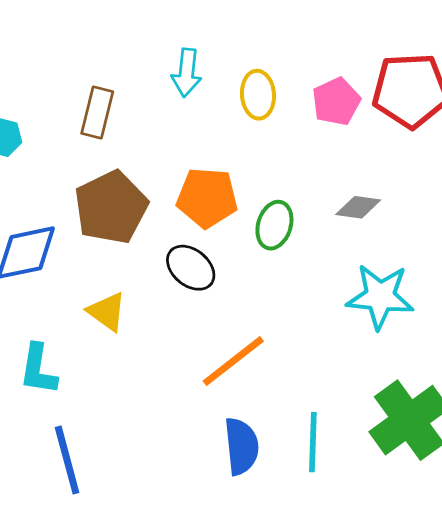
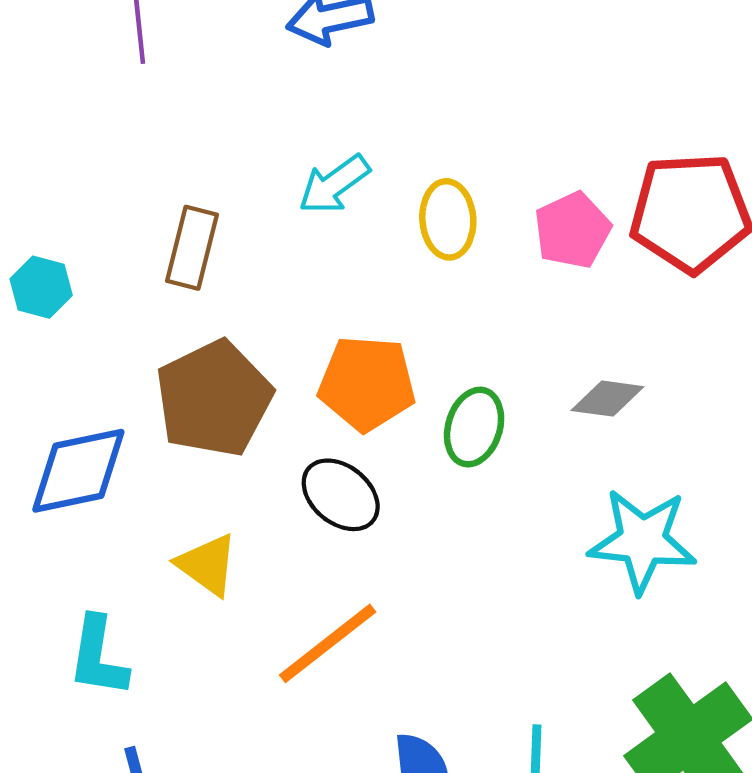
cyan arrow: (187, 73) -> (334, 184), turned 48
orange line: (233, 361) -> (328, 643), moved

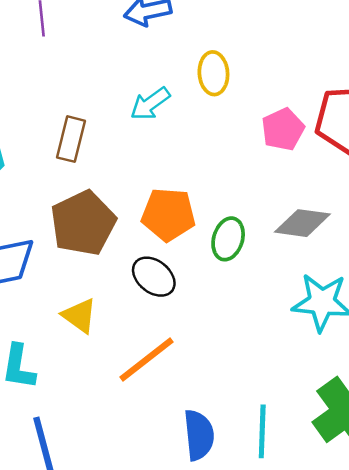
yellow ellipse: (448, 219) -> (213, 73), moved
gray diamond: (607, 399) -> (302, 223), size x1.4

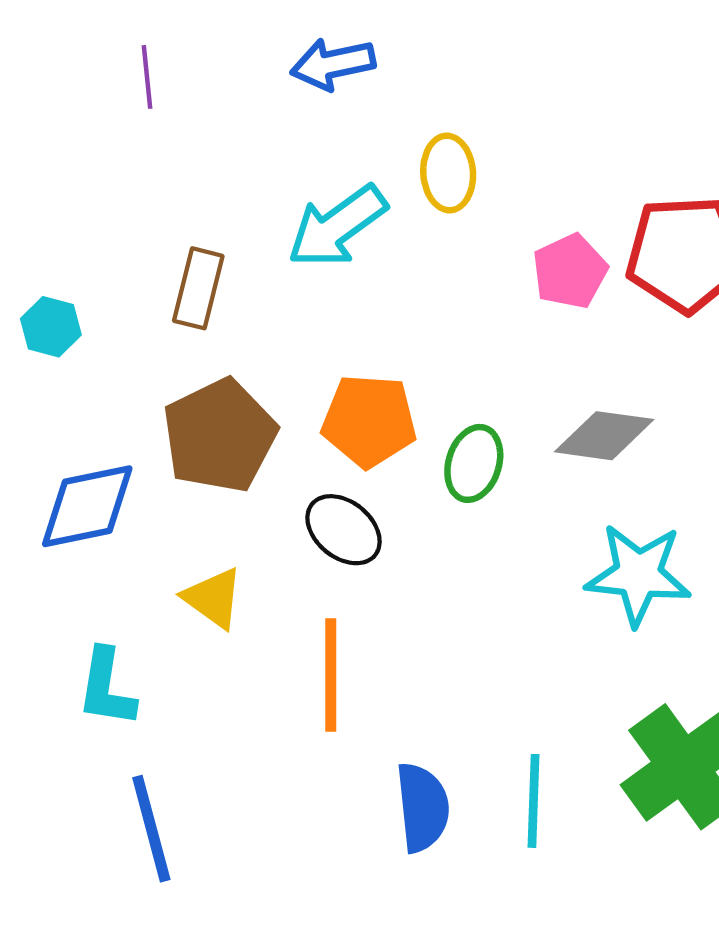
cyan arrow: (150, 104) -> (337, 226), size x1.4
orange line: (146, 359) -> (331, 675), turned -52

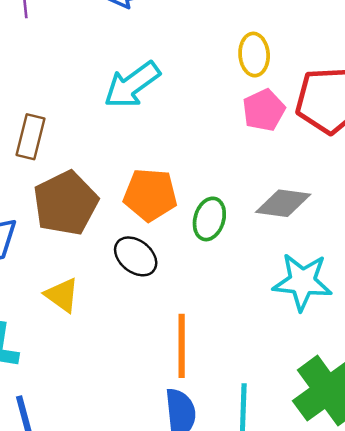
yellow ellipse: (448, 173) -> (254, 55), moved
brown rectangle: (198, 288) -> (31, 137), moved
orange line: (331, 675) -> (182, 346), moved

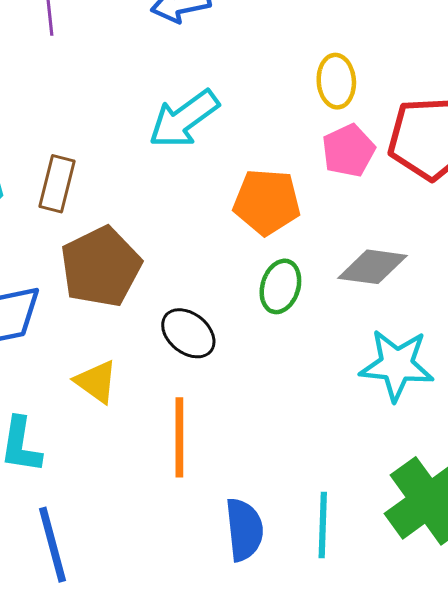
orange pentagon: (150, 195) -> (267, 202), moved
orange line: (182, 346) -> (179, 437), moved

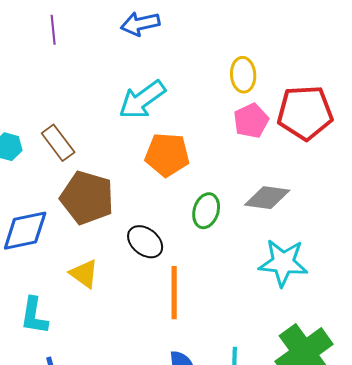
brown rectangle: (57, 184) -> (58, 143), turned -51
orange pentagon: (267, 202) -> (167, 155), moved
brown pentagon: (101, 267) -> (87, 198), turned -30
orange line: (179, 437) -> (174, 293), moved

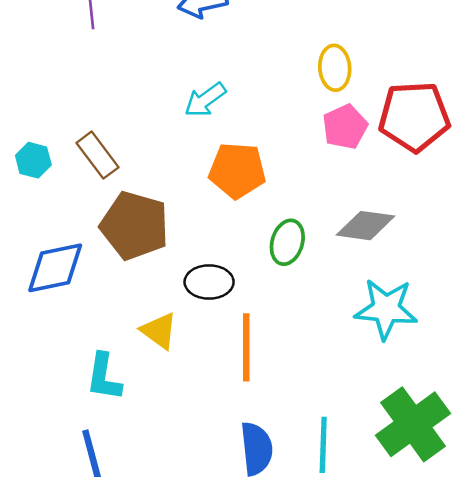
cyan arrow: (142, 100) -> (205, 100), size x0.7
black ellipse: (145, 242) -> (209, 282), turned -39
yellow triangle: (84, 274) -> (159, 331), moved
cyan L-shape: (34, 316) -> (104, 377), moved

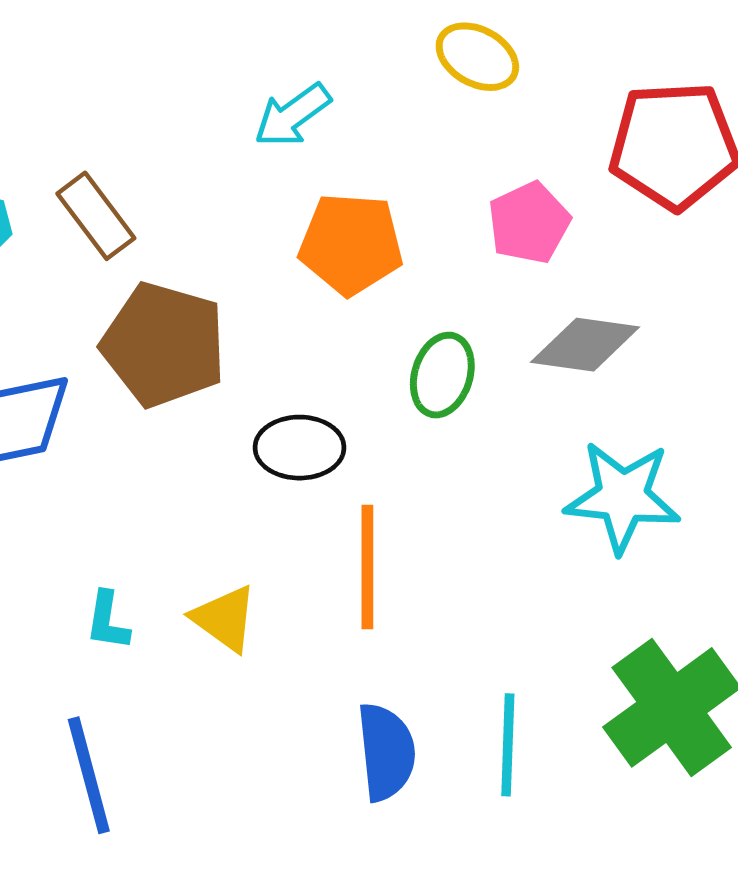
yellow ellipse: (335, 68) -> (477, 57), moved, turned -57
pink pentagon: (345, 127) -> (529, 223), moved
yellow triangle: (159, 331) -> (225, 618), moved
cyan L-shape: (104, 377) -> (108, 621), size x0.7

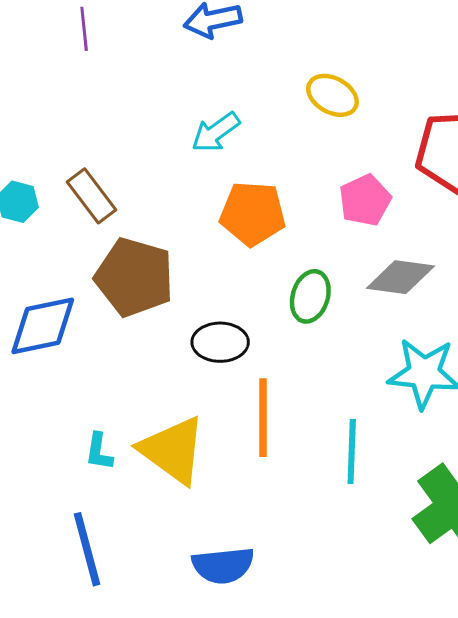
yellow triangle: (225, 618) -> (173, 450), size x1.6
cyan line: (508, 745) -> (352, 452), moved
blue semicircle: (386, 752) -> (223, 565), moved, turned 90

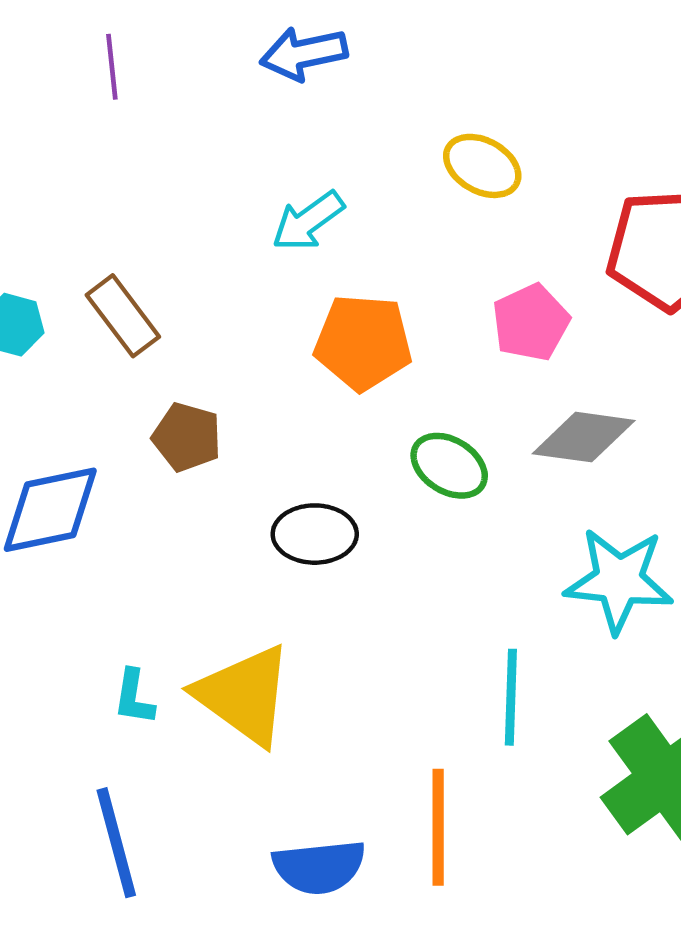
brown pentagon: (134, 277) -> (187, 437), size x0.6
green ellipse: (310, 296) -> (449, 466), turned -75
orange line: (263, 418) -> (438, 827), moved

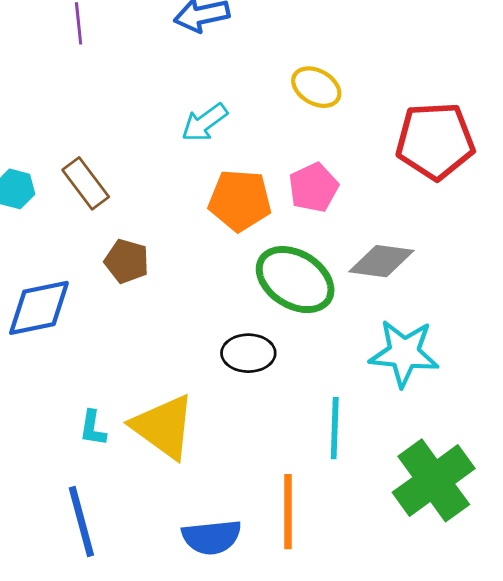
pink pentagon: (531, 322) -> (313, 188), moved
green ellipse: (449, 466) -> (295, 280), size x1.6
black ellipse: (315, 534) -> (248, 353), moved

